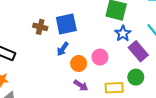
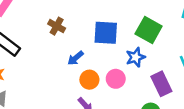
blue square: (66, 24) -> (106, 33), moved
blue star: (123, 33) -> (136, 57), moved

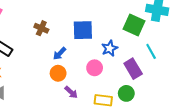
green square: (149, 30) -> (134, 25), moved
orange circle: (89, 80) -> (58, 73), moved

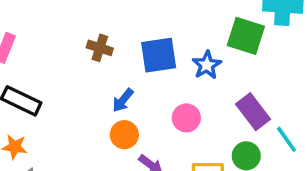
brown cross: (41, 28) -> (100, 48), moved
blue star: (110, 48) -> (207, 65), moved
cyan line: (151, 51) -> (286, 139), moved

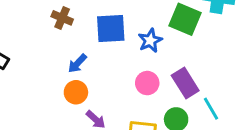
pink circle: (186, 118) -> (147, 83), moved

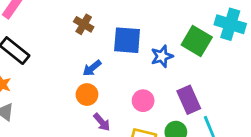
pink circle: (147, 83) -> (143, 101), moved

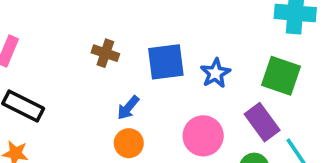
green square: (197, 41) -> (281, 76), moved
pink circle: (143, 101) -> (203, 136), size x1.4

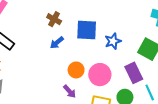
blue arrow: (128, 108) -> (57, 43), moved
orange circle: (129, 143) -> (76, 70), moved

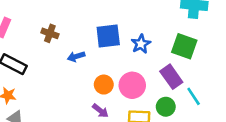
brown cross: (54, 19) -> (50, 33), moved
blue arrow: (57, 43) -> (76, 57), turned 32

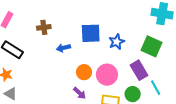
brown cross: (50, 33) -> (44, 27), turned -32

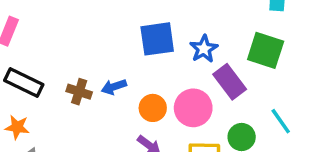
brown cross: (44, 27) -> (79, 92), moved, turned 32
blue arrow: (63, 48) -> (114, 87), moved
purple rectangle: (139, 70) -> (230, 82), moved

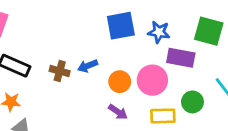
blue star: (204, 49) -> (159, 32), turned -30
purple rectangle: (230, 82) -> (181, 58), turned -40

